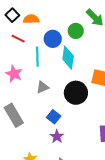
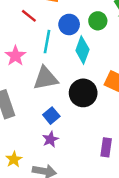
gray triangle: (43, 87) -> (46, 78), size x1.6

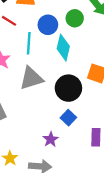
blue square: (51, 116) -> (68, 118), moved
purple star: (50, 139) -> (51, 139), moved

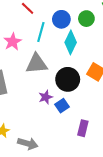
purple star: (51, 139) -> (46, 97), moved

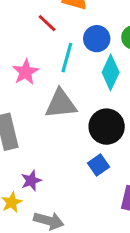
purple star: (46, 97) -> (31, 181), moved

